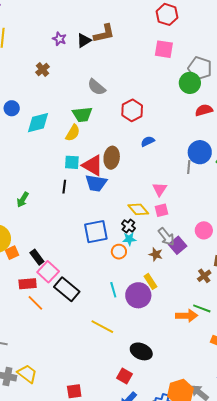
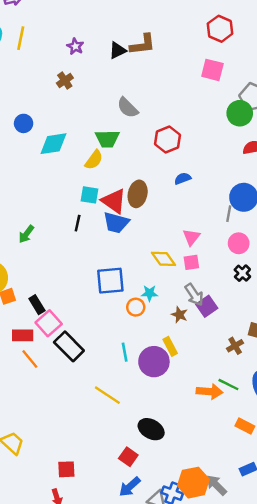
purple star: (59, 39) -> (75, 46), moved
black cross: (128, 226) -> (242, 273), moved
pink circle: (204, 230) -> (239, 243), moved

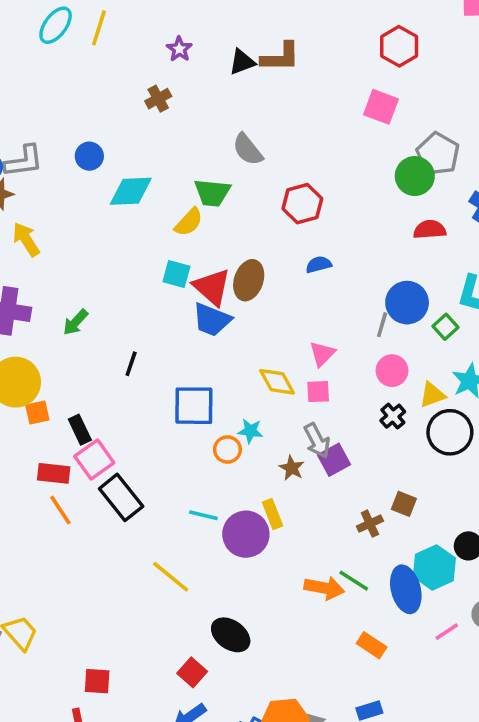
black line: (78, 223) -> (131, 364), moved
cyan line: (125, 352) -> (203, 515), turned -72

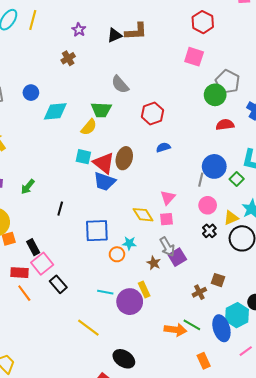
black rectangle: (121, 497) -> (58, 284), size x0.7
orange rectangle: (372, 645) -> (204, 361), turned 35

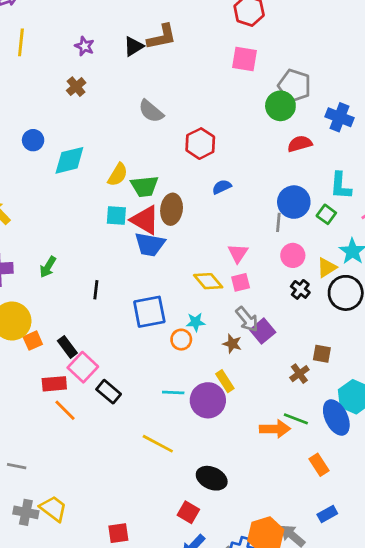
green trapezoid: (101, 110) -> (145, 186), moved

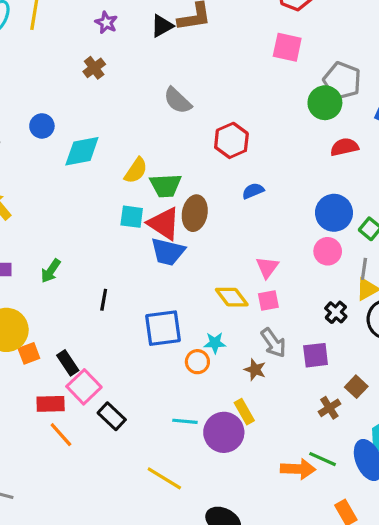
gray line: (278, 222) -> (364, 269), moved
pink circle: (293, 255) -> (328, 251), moved
purple square: (263, 331) -> (316, 355), moved, turned 30
brown square: (322, 354) -> (356, 387), turned 30

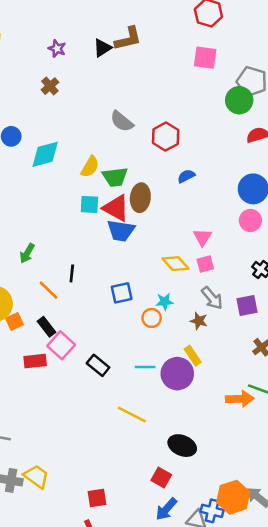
gray semicircle: (178, 101) -> (122, 121), moved
blue square: (163, 328) -> (122, 293), size x0.7
black rectangle: (112, 416) -> (98, 365), moved
orange line: (61, 435) -> (48, 290), moved

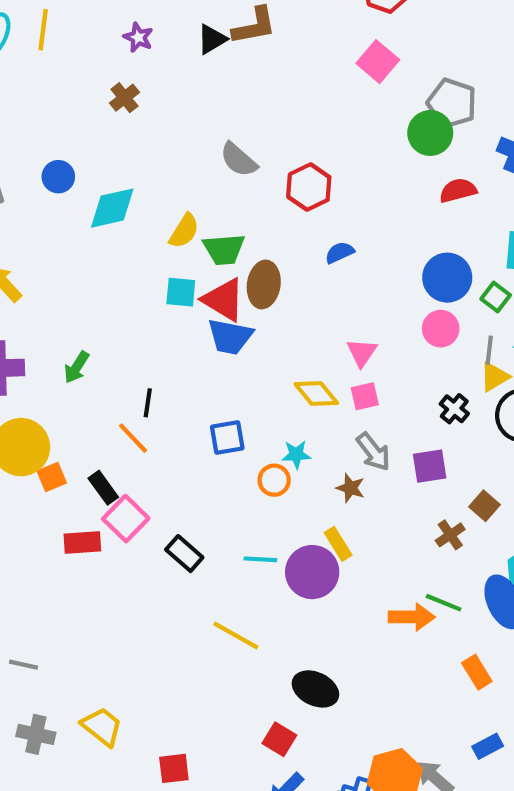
pink square: (205, 58) -> (378, 62), turned 30
orange line: (48, 290) -> (133, 438), moved
yellow trapezoid: (36, 476) -> (102, 727), moved

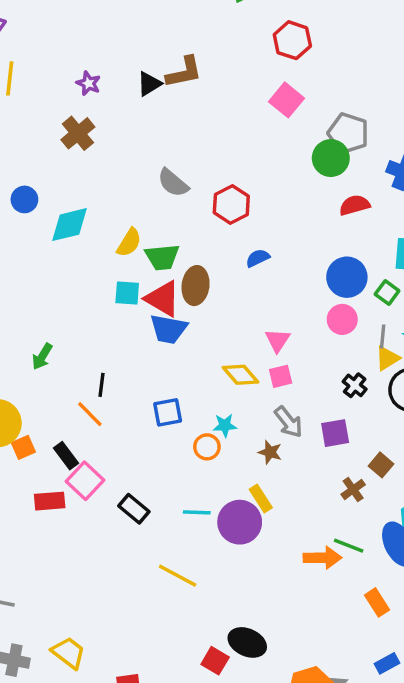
brown cross: (124, 98) -> (78, 133), size x1.4
black ellipse: (315, 689) -> (247, 642), moved

